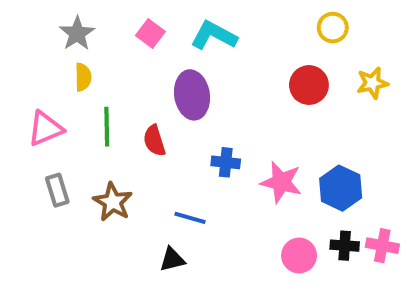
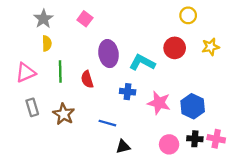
cyan L-shape: (214, 35) -> (142, 62), moved
black triangle: (172, 259) -> (123, 147), moved

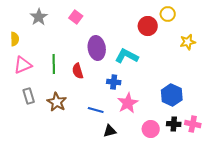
yellow semicircle: (47, 43) -> (15, 39), moved
red circle: (175, 48) -> (148, 26), moved
pink star: (159, 103) -> (128, 103), moved, turned 30

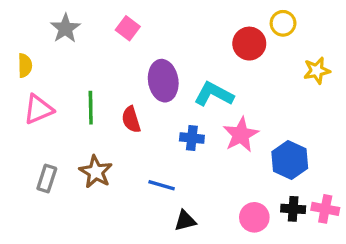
gray rectangle: (29, 96) -> (47, 179), moved, turned 35
pink star: (128, 103) -> (241, 135), moved

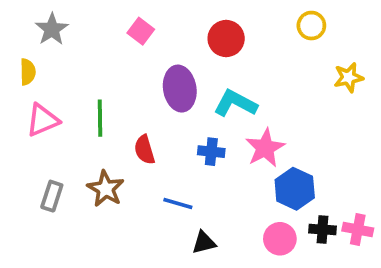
gray star: (65, 28) -> (52, 29), moved
red circle: (249, 44) -> (226, 39), moved
red semicircle: (131, 119) -> (145, 150), moved
blue hexagon: (290, 160) -> (295, 189), moved

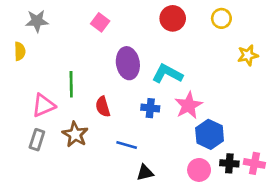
gray star: (52, 29) -> (37, 21), turned 30
red circle: (226, 39) -> (173, 18), moved
pink triangle: (43, 120) -> (43, 105), moved

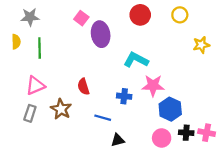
purple ellipse: (128, 63) -> (101, 34), moved
green line: (71, 84) -> (40, 48), moved
pink star: (188, 105) -> (153, 86), turned 30
blue cross: (150, 108) -> (124, 96), moved

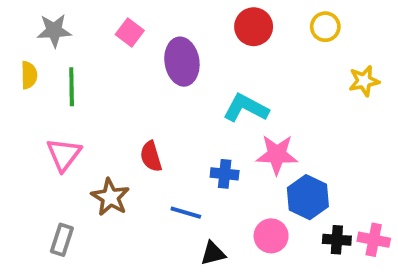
pink square: (81, 18) -> (130, 33), moved
pink triangle: (35, 86) -> (64, 155), turned -30
gray rectangle: (30, 113) -> (62, 240), moved
pink circle: (162, 138) -> (271, 236), moved

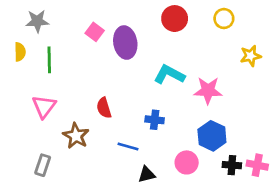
pink square: (130, 33) -> (95, 32), moved
pink star: (277, 155) -> (208, 91), moved

